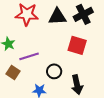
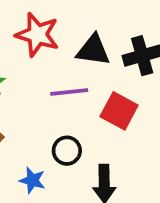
purple line: (29, 56) -> (69, 92), moved

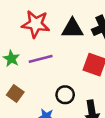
purple line: (69, 92) -> (41, 59), moved

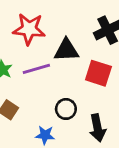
black triangle: (72, 29) -> (66, 50), moved

